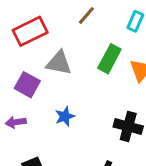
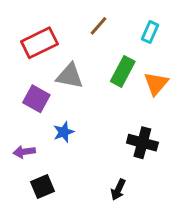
blue star: (65, 116) -> (64, 132), moved
purple arrow: (16, 122) -> (24, 152), moved

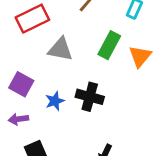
purple square: (36, 99) -> (21, 84), moved
black cross: (142, 143) -> (90, 97), moved

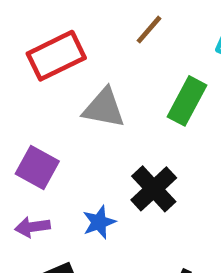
black cross: (90, 97) -> (154, 189), turned 32
blue star: (55, 101) -> (99, 222), moved

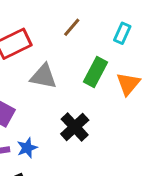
blue star: (99, 222) -> (27, 148), moved

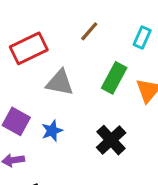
black cross: (75, 127) -> (111, 140), moved
blue star: (27, 148) -> (52, 131), moved

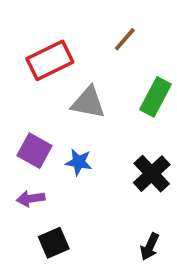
blue star: (52, 131) -> (79, 162), turned 30

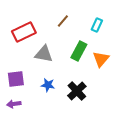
purple square: (35, 151) -> (16, 79), turned -36
blue star: (79, 162) -> (48, 85), moved

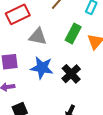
blue star: (48, 85) -> (42, 68), size x1.6

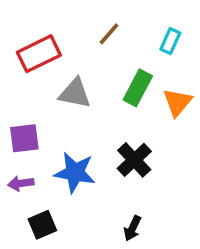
blue star: (42, 68) -> (75, 173), moved

